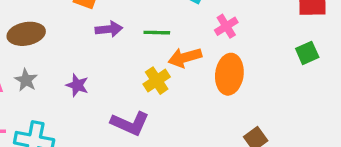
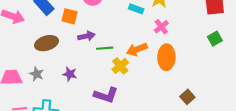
green line: (157, 33) -> (105, 48), moved
brown ellipse: (26, 34) -> (46, 43), moved

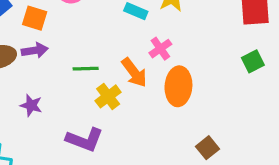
pink cross: (161, 27) -> (160, 49), moved
purple arrow: (86, 36) -> (35, 50), moved
orange arrow: (137, 49) -> (134, 73), turned -108

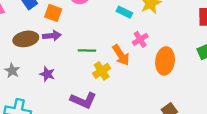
orange ellipse: (178, 86) -> (165, 61), moved

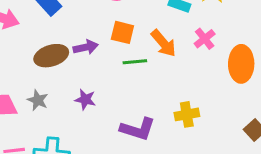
orange square: (53, 13) -> (122, 32), moved
orange arrow: (121, 55) -> (164, 43), moved
yellow cross: (102, 71) -> (187, 114), moved, turned 30

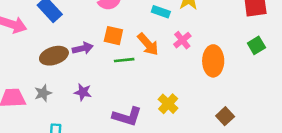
gray star: (38, 100) -> (43, 93), turned 30
yellow cross: (187, 114) -> (168, 104), turned -36

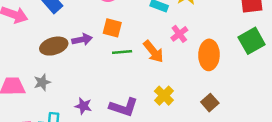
orange arrow: (148, 44) -> (153, 51), moved
green square: (256, 45) -> (252, 41), size x1.5
purple star: (83, 92) -> (83, 106), moved
brown square: (225, 116) -> (210, 103), moved

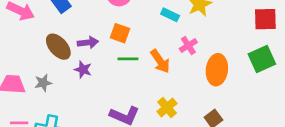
brown ellipse: (54, 46) -> (58, 47), turned 60
purple star: (83, 106) -> (83, 70), moved

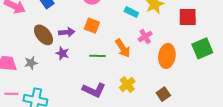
red square: (265, 19) -> (188, 17), moved
green line: (128, 59) -> (98, 56), moved

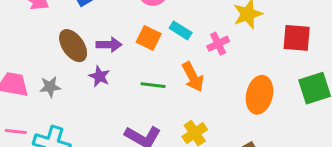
cyan rectangle: (131, 12) -> (181, 30), moved
pink cross: (145, 36) -> (218, 44), moved

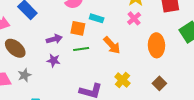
pink cross: (218, 44) -> (134, 18), moved
brown ellipse: (73, 46) -> (15, 48), moved
green line: (153, 85) -> (81, 49), moved

